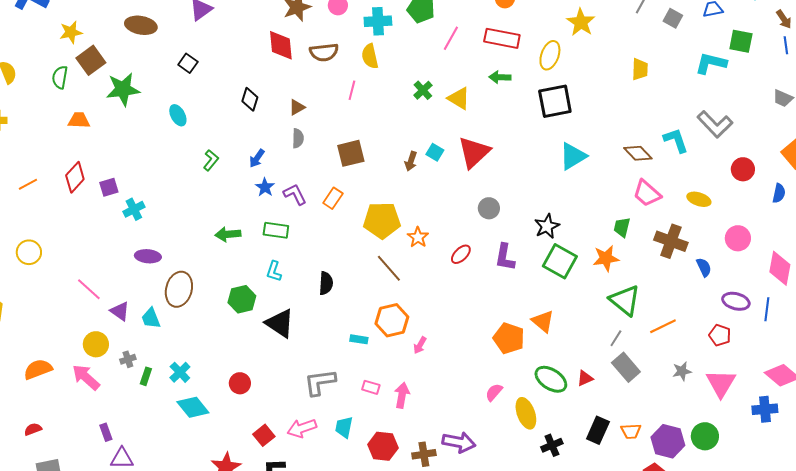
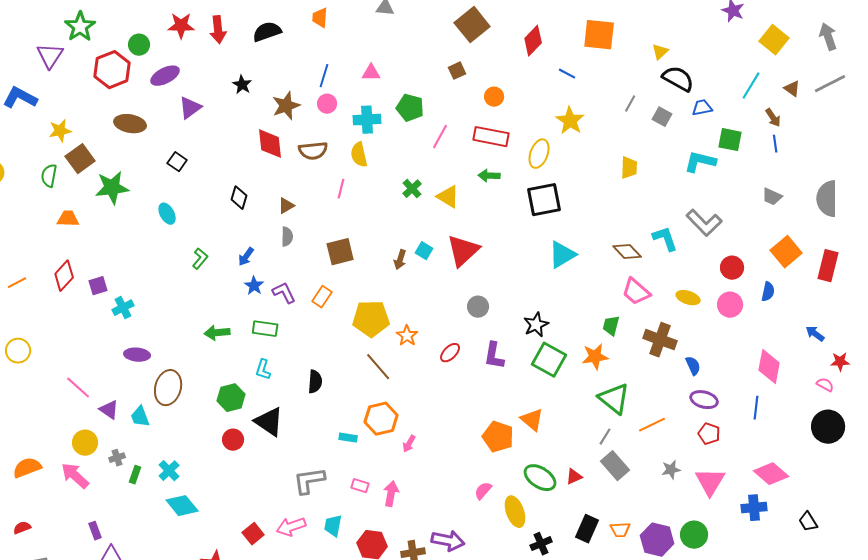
pink circle: (738, 238) -> (730, 305), moved
purple ellipse: (736, 301) -> (704, 400), moved
red circle: (240, 383) -> (233, 440), moved

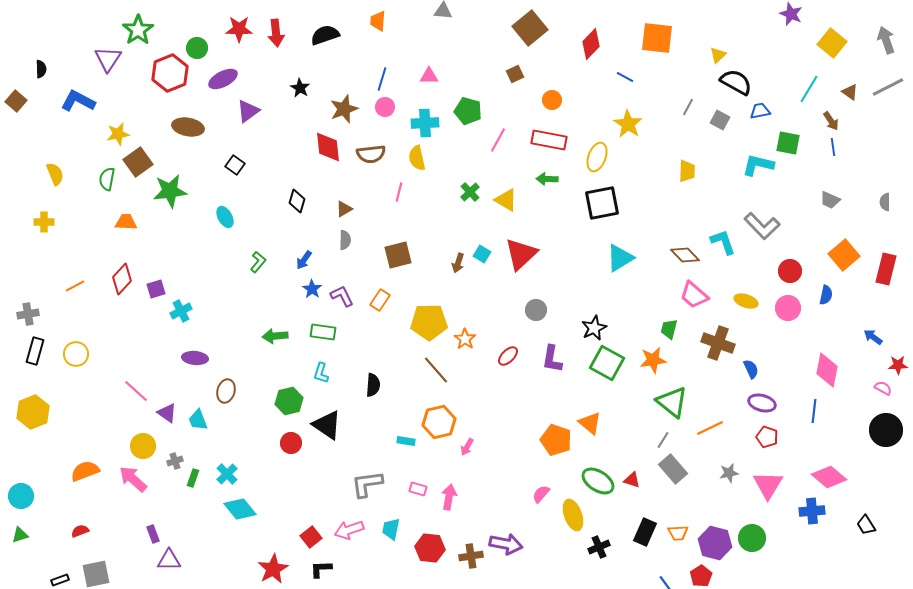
gray semicircle: (827, 199) -> (885, 202), size x0.5
brown ellipse: (168, 388) -> (226, 391), size x0.7
red triangle: (574, 477) -> (632, 480), turned 42

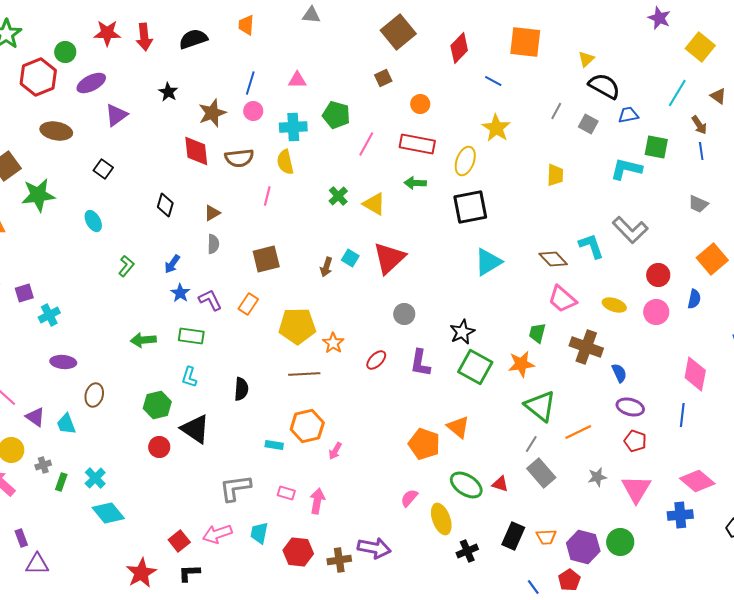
brown line: (436, 370) -> (304, 374), turned -52

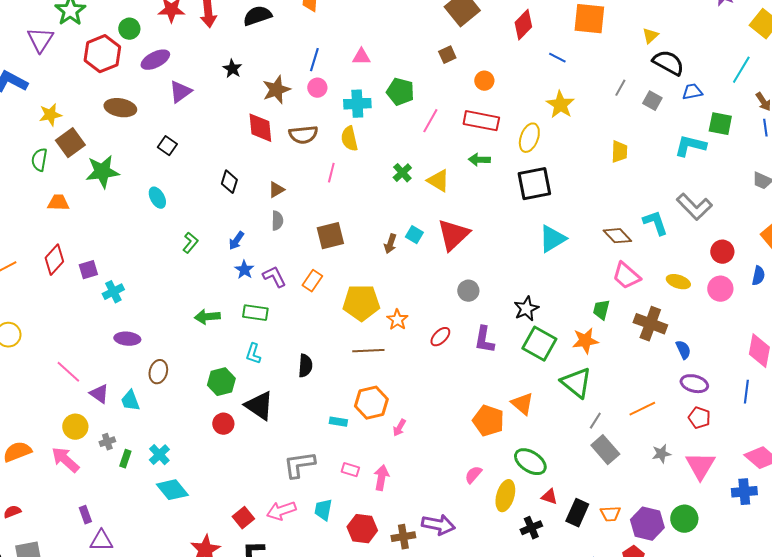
green triangle: (540, 406) -> (576, 383), moved
red triangle: (500, 484) -> (549, 497), moved
yellow ellipse: (441, 519) -> (505, 496), turned 36

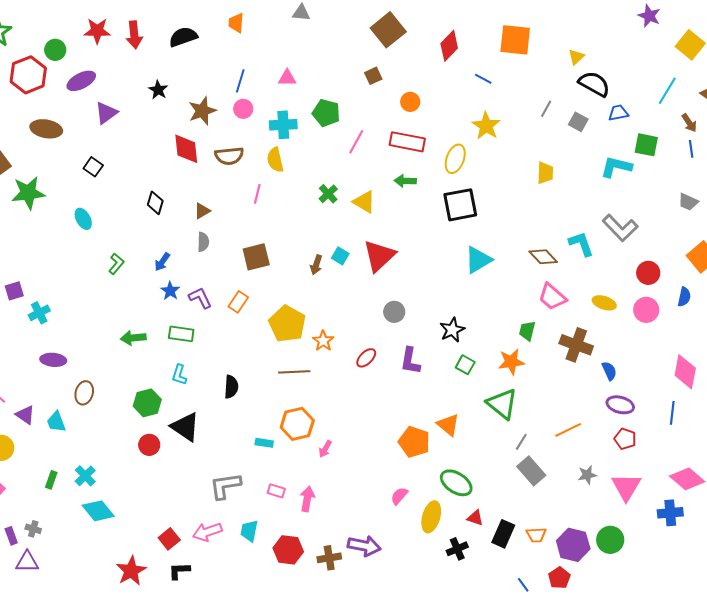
yellow pentagon: (361, 303) -> (287, 324), turned 30
green square: (539, 344) -> (465, 365), size x0.6
gray cross: (107, 442) -> (33, 529), moved, turned 35

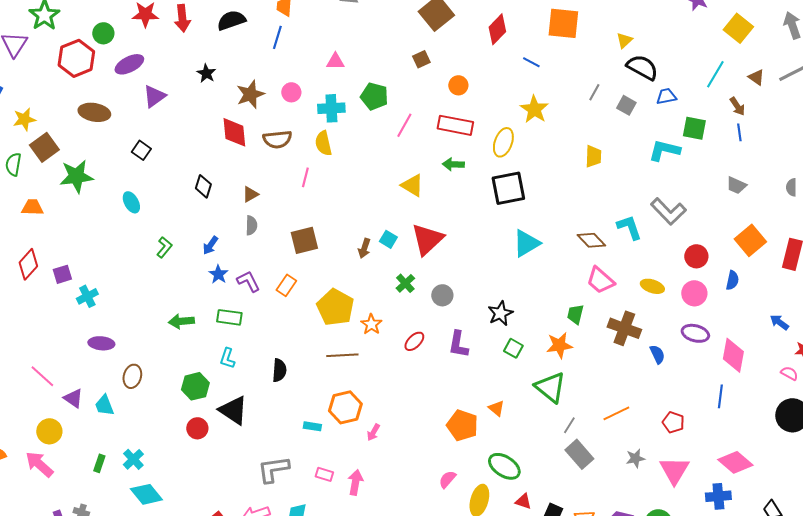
blue line: (240, 81) -> (277, 37), moved
green cross: (328, 194) -> (405, 283), moved
purple ellipse: (620, 405) -> (695, 333), moved
orange triangle: (448, 425) -> (496, 408), size x0.7

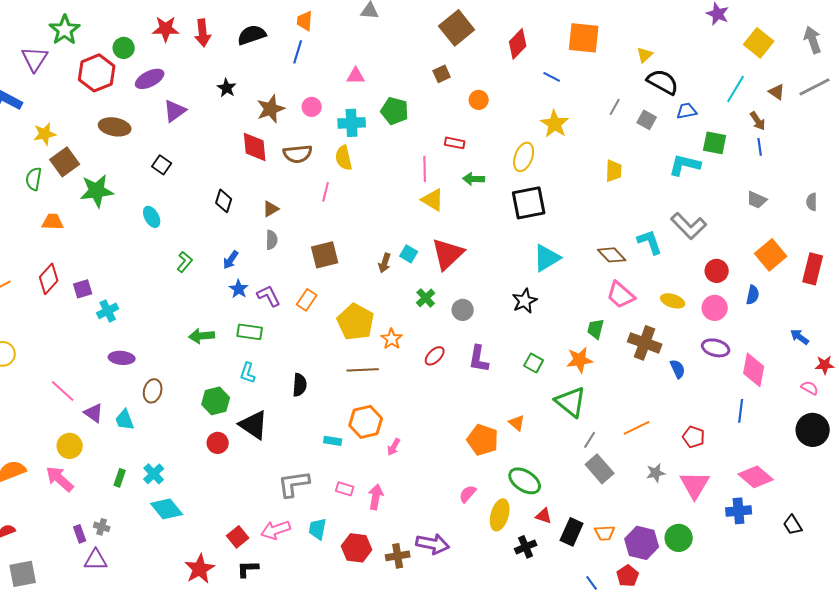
pink line: (404, 125) -> (425, 169), moved, turned -30
red rectangle: (455, 125) -> (455, 143), moved, size x0.6
black star: (500, 313) -> (525, 301), moved

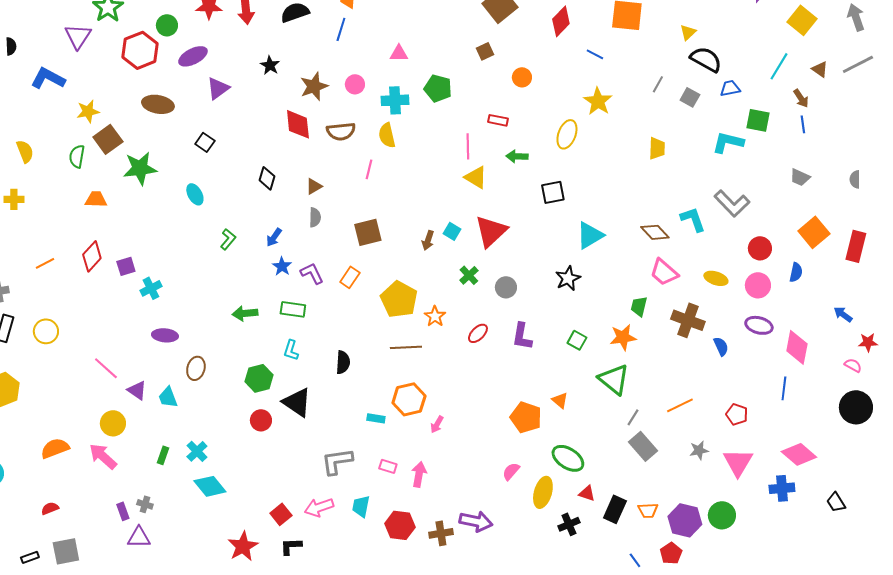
black square: (529, 203) -> (553, 192), moved, size x0.7

